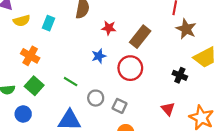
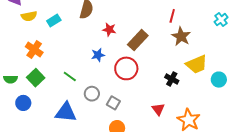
cyan rectangle: (49, 23) -> (54, 21), turned 32

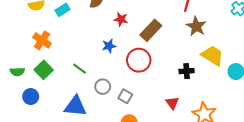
yellow trapezoid: (197, 64) -> (213, 56), turned -125
black cross: (172, 79) -> (187, 71), turned -32

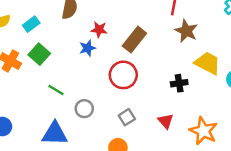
blue star: (109, 46) -> (87, 48), moved
green square: (44, 70) -> (39, 54), moved
gray square: (125, 96) -> (127, 117), moved, turned 32

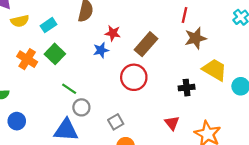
brown star: (186, 31) -> (196, 38), turned 30
gray circle: (84, 109) -> (81, 107), moved
gray square: (127, 117) -> (116, 122), moved

